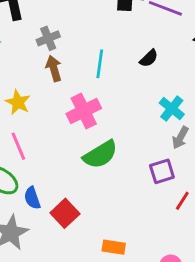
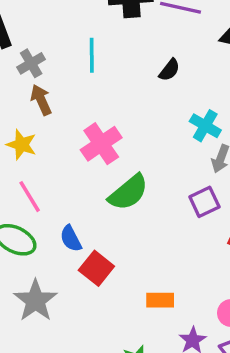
gray cross: (48, 38) -> (31, 63), moved
cyan line: (100, 64) -> (92, 55), moved
brown arrow: (54, 68) -> (41, 100), moved
blue semicircle: (32, 198) -> (71, 239), moved

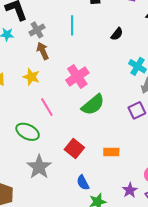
pink line: (30, 197) -> (47, 107), moved
blue semicircle: (71, 239) -> (83, 183), moved
orange rectangle: (160, 300) -> (111, 152), moved

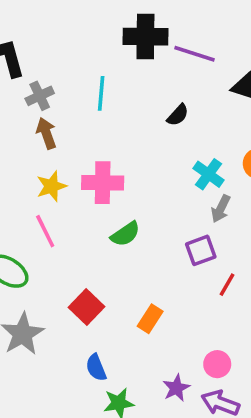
pink cross: (77, 76) -> (103, 183), turned 30
yellow star: (31, 77) -> (51, 186), moved, turned 30
green semicircle: (93, 105) -> (125, 234), size x0.7
orange rectangle: (111, 152) -> (150, 319), turned -63

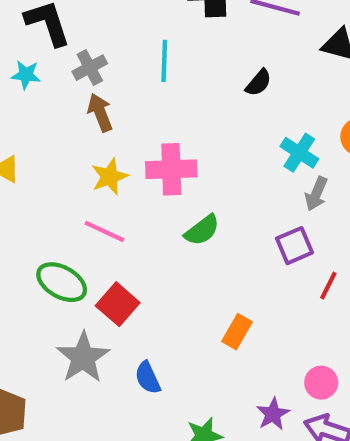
pink line: (45, 231) -> (105, 231), turned -36
red square: (86, 307) -> (118, 304), moved
blue semicircle: (96, 368) -> (148, 378), moved

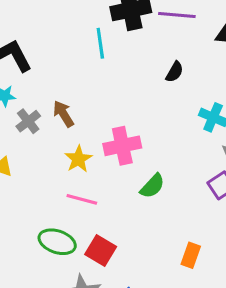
cyan line: (164, 61) -> (100, 43), moved
gray cross: (90, 68) -> (28, 121), moved

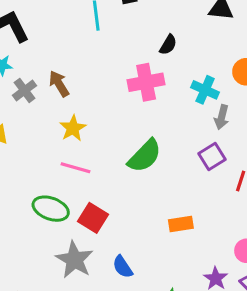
pink cross: (122, 146) -> (146, 82), moved
green semicircle: (152, 186) -> (145, 156), size x1.4
orange rectangle: (191, 255) -> (181, 224), turned 60

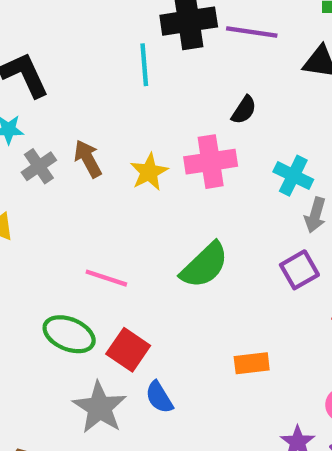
yellow star: (73, 128) -> (149, 172), moved
blue semicircle: (123, 267) -> (159, 397), moved

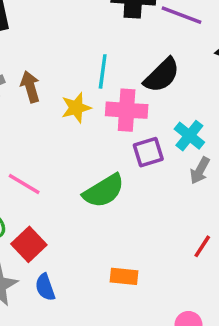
cyan line: (144, 65) -> (103, 71), moved
black semicircle: (244, 110) -> (162, 75), size x1.6
purple square: (299, 270) -> (148, 152), moved

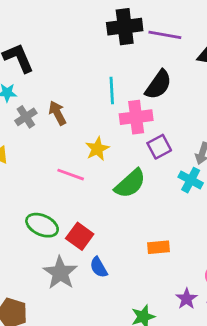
yellow star: (76, 108) -> (97, 149), moved
cyan cross: (189, 136) -> (191, 180), moved
pink line: (24, 184) -> (71, 175), moved

